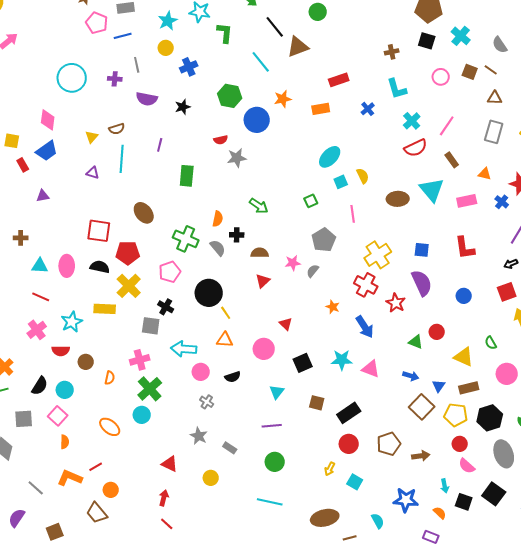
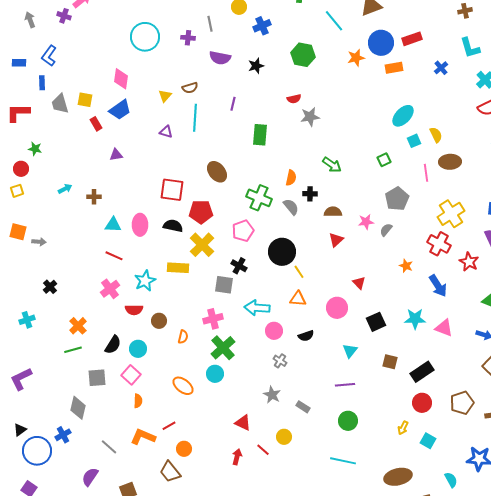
blue circle: (257, 120) -> (381, 43), moved
brown ellipse: (398, 199) -> (450, 162), moved
red line: (167, 524) -> (263, 450), moved

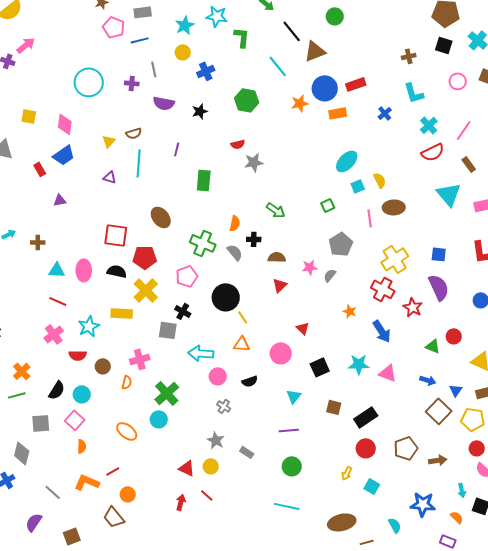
yellow square: (85, 100) -> (29, 116), moved
pink cross: (213, 319) -> (140, 359), moved
yellow circle: (284, 437) -> (211, 466), moved

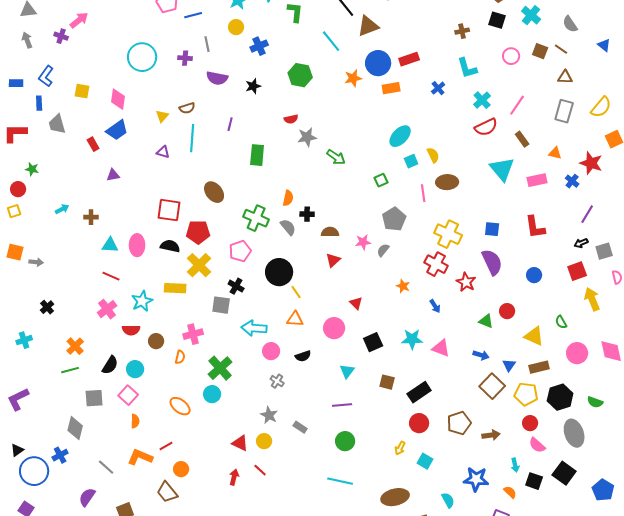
green arrow: (276, 210) -> (336, 157), moved
yellow cross: (395, 259) -> (448, 234), turned -32
blue arrow: (382, 331) -> (435, 306), size x0.6

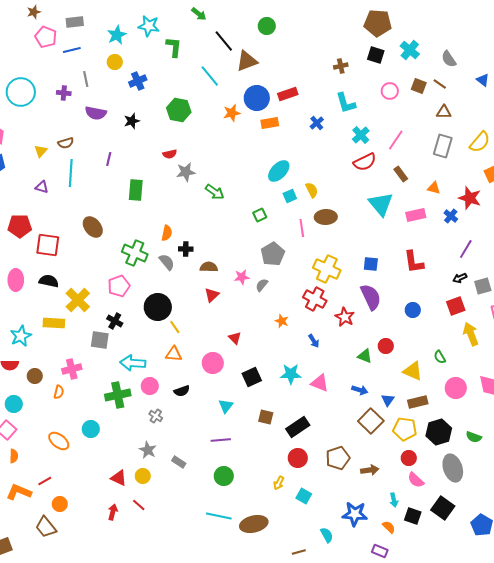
red pentagon: (198, 232) -> (20, 226), moved
green cross: (220, 368) -> (118, 395), moved, turned 30
brown ellipse: (395, 497) -> (254, 524), moved

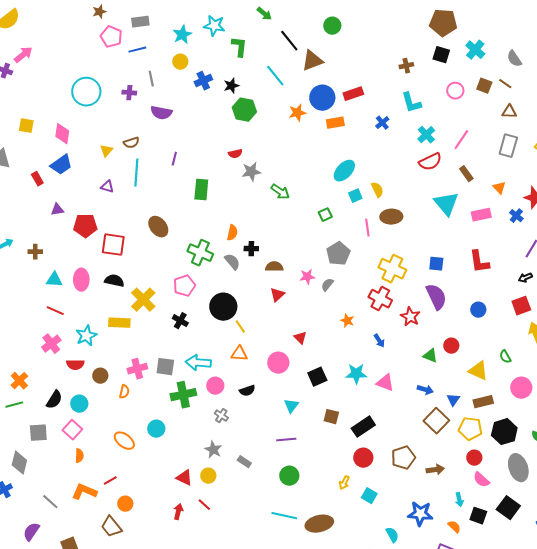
black star: (132, 121) -> (231, 86), moved
orange triangle: (434, 188) -> (499, 188), turned 32
gray square: (100, 340) -> (165, 367), moved

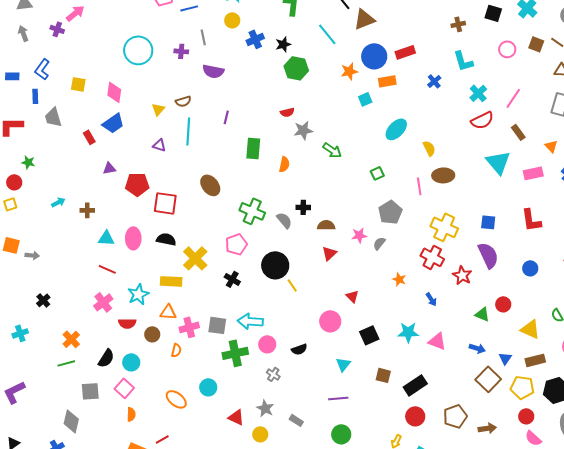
cyan square: (355, 196) -> (365, 99), moved
orange semicircle: (232, 233) -> (284, 164), moved
orange triangle: (239, 354) -> (168, 312), moved
red triangle: (184, 478) -> (236, 417), moved

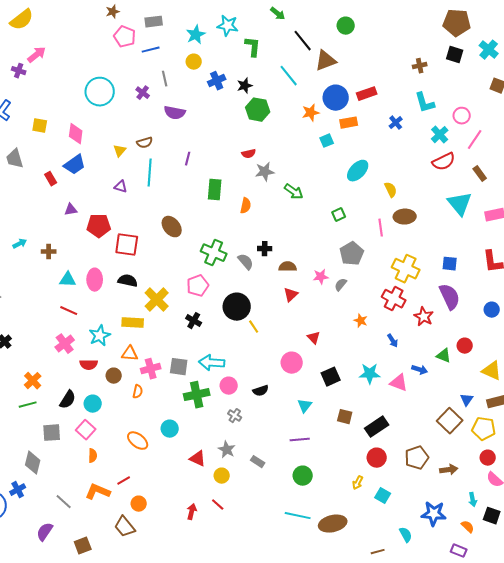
pink circle: (507, 49) -> (462, 116), moved
purple cross: (181, 51) -> (143, 93), turned 32
blue arrow: (477, 348) -> (420, 370), moved

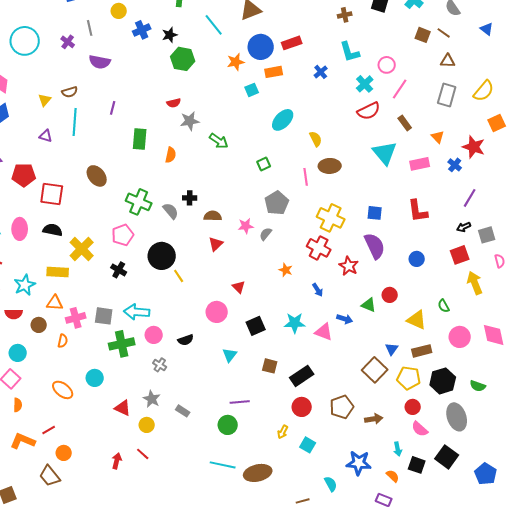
purple line: (300, 440) -> (240, 402), moved

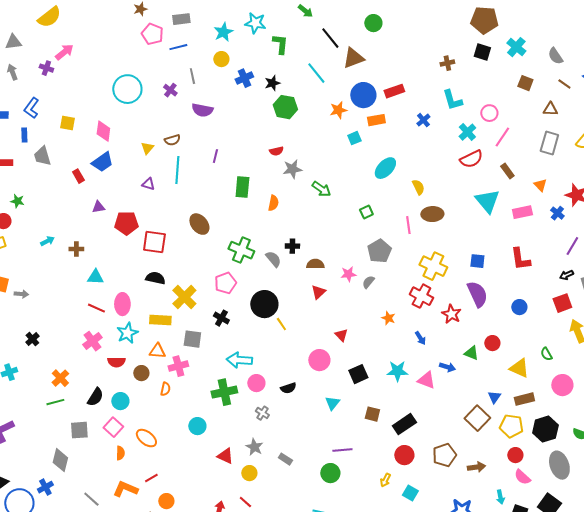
brown line: (444, 33) -> (564, 84), moved
pink ellipse: (20, 229) -> (122, 304), moved
gray square: (104, 316) -> (192, 339), moved
orange ellipse: (63, 390) -> (146, 438), moved

